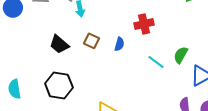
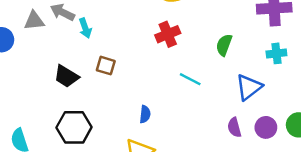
blue semicircle: (119, 44) -> (145, 114), moved
green semicircle: (181, 55) -> (224, 45), moved

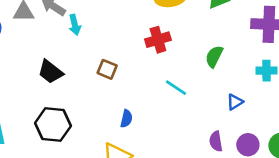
brown square: (106, 66) -> (107, 69), moved
blue triangle: (249, 87) -> (235, 102), size x0.6

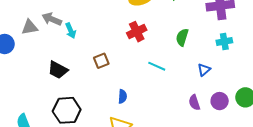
brown square: (107, 69) -> (101, 61), turned -35

